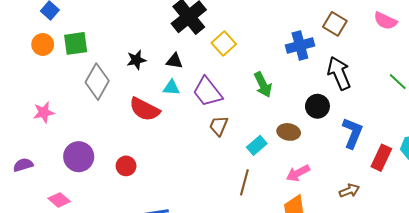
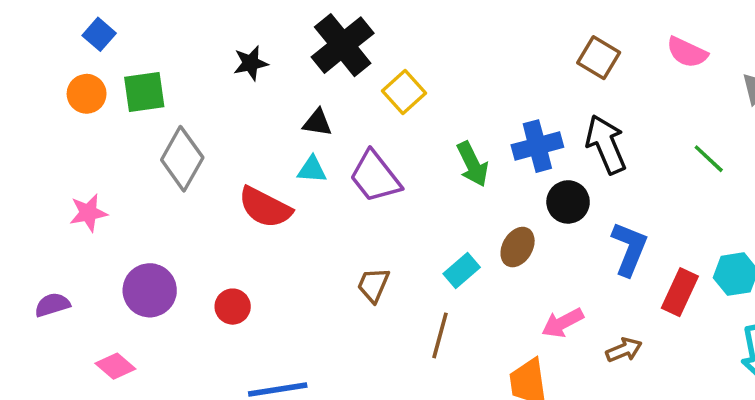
blue cross: (300, 46) -> (537, 146), moved
black star: (136, 60) -> (251, 63), moved
brown trapezoid: (219, 126) -> (373, 285), moved
brown ellipse: (289, 132) -> (518, 247), turned -70
pink arrow: (298, 173) -> (563, 323), moved

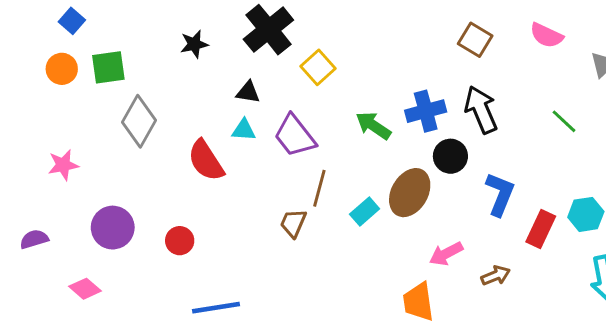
green arrow: (472, 164) -> (373, 126), turned 150
red semicircle: (265, 207) -> (206, 161), turned 30
brown ellipse: (518, 247) -> (410, 193), size x1.5
brown line: (440, 335) -> (319, 188), moved

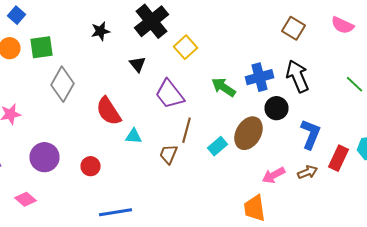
black triangle: (248, 92) -> (138, 64), turned 42
cyan triangle: (244, 130) -> (134, 136), moved
brown arrow: (496, 276) -> (308, 172), moved

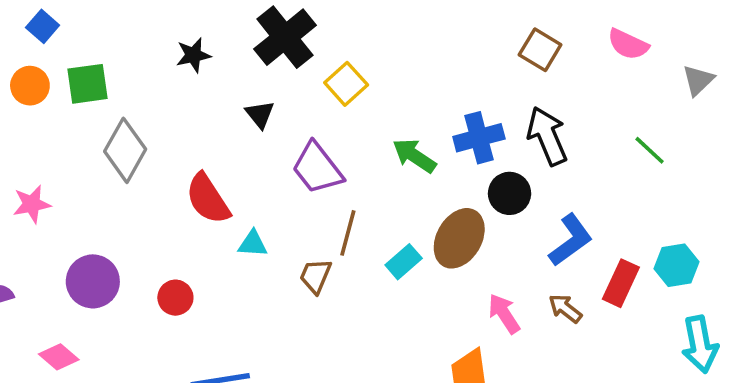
blue L-shape: (310, 134) -> (571, 240), turned 32
brown arrow: (308, 172) -> (565, 308), turned -120
pink arrow: (274, 175) -> (504, 314), turned 85

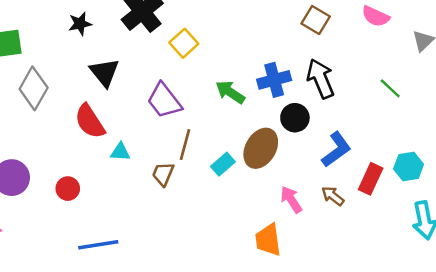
black triangle: (260, 114) -> (104, 73), moved, size x1.5

